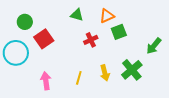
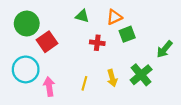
green circle: (25, 22) -> (27, 24), size x1.5
red cross: (91, 40) -> (97, 43), turned 32
cyan circle: (16, 53) -> (26, 69), moved

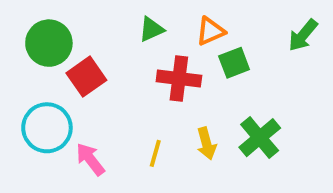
green triangle: (82, 16) -> (151, 29), turned -40
red cross: (97, 43) -> (179, 79), size x1.5
green arrow: (165, 49) -> (303, 35), moved
pink arrow: (49, 87) -> (90, 159), turned -30

